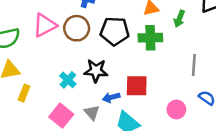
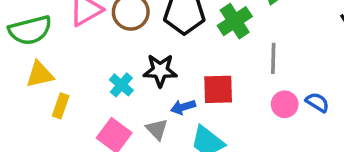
green cross: (150, 38) -> (235, 21), turned -30
gray line: (194, 65) -> (273, 58), moved
pink circle: (176, 109) -> (285, 104), moved

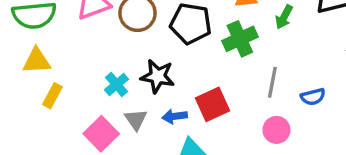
red square: (218, 89) -> (212, 104), turned -32
blue semicircle: (317, 102) -> (313, 97), moved, turned 125
gray triangle: (157, 129) -> (136, 120), moved

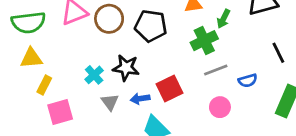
green cross: (240, 39) -> (204, 41), moved
gray line: (272, 82) -> (216, 70), turned 60
pink square: (101, 134) -> (60, 112), moved, turned 30

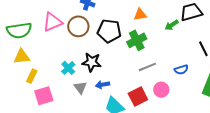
green arrow: (224, 19) -> (172, 25), moved, turned 32
green cross: (204, 41) -> (137, 40), moved
gray line: (216, 70) -> (147, 67), moved
red square: (169, 89) -> (138, 96), moved

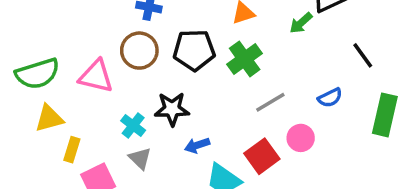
pink triangle: (53, 22) -> (96, 76), moved, turned 45
gray triangle: (80, 88) -> (140, 158), moved

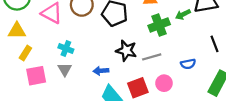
green cross: (245, 59) -> (159, 25), moved
black star: (172, 109) -> (126, 51), moved
cyan cross: (133, 126) -> (66, 49), turned -32

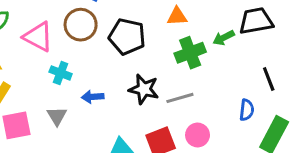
cyan cross: (66, 49) -> (61, 73), moved
blue semicircle: (188, 64) -> (247, 110), moved, turned -72
blue arrow: (101, 71) -> (93, 97), moved

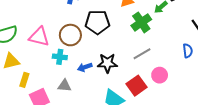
brown circle: (81, 25) -> (70, 35), moved
black star: (144, 89) -> (107, 63), moved
gray triangle: (57, 116) -> (64, 86), turned -40

